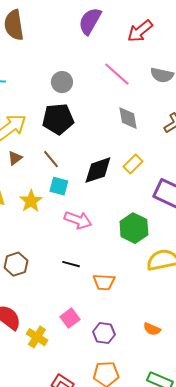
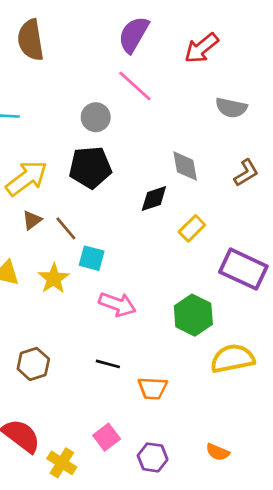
pink line: (117, 74) -> (135, 86), moved
brown line: (51, 159) -> (66, 228), moved
black diamond: (98, 170) -> (154, 199), moved, size x0.7

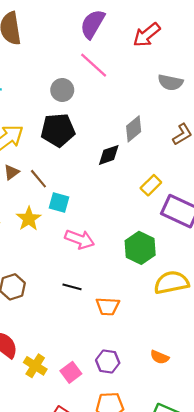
gray diamond: (185, 166) -> (134, 129), turned 60
yellow rectangle: (192, 228) -> (151, 185), moved
pink square: (107, 437) -> (71, 372), moved

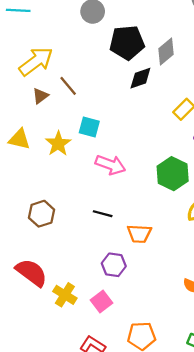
black pentagon: (58, 130) -> (127, 43), moved
brown line: (38, 179) -> (68, 86), moved
purple hexagon: (108, 361) -> (114, 265), moved

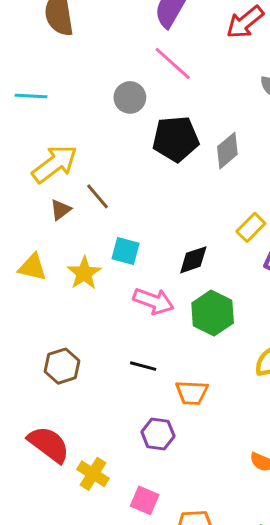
black diamond: (140, 78) -> (193, 260), moved
green hexagon: (173, 174) -> (213, 313), moved
pink square: (102, 301) -> (145, 500), moved, turned -30

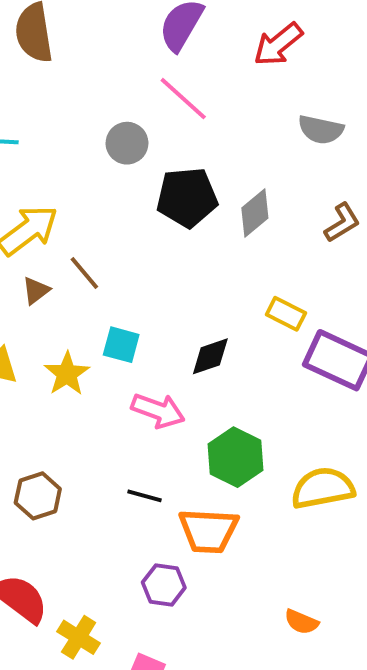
yellow rectangle: (251, 227) -> (286, 314), turned 72
green hexagon: (213, 313) -> (236, 457), moved
orange trapezoid: (192, 393) -> (208, 531), size x1.4

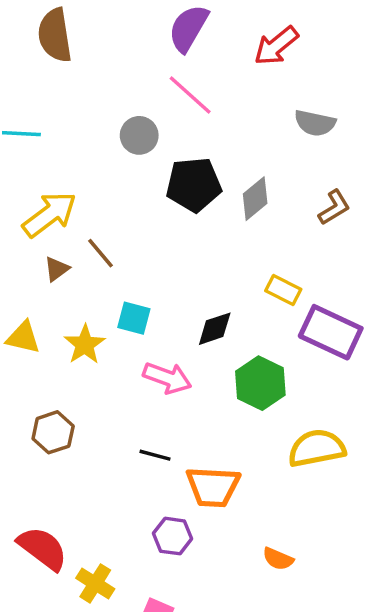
green hexagon: (236, 457) -> (260, 383), moved
brown hexagon: (38, 496) -> (53, 432), moved
orange semicircle: (301, 622) -> (278, 559), moved

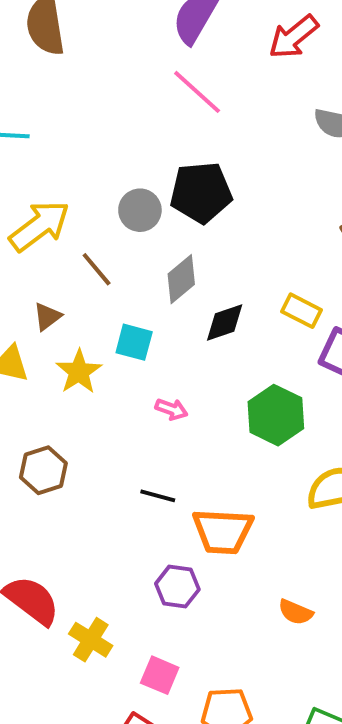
gray circle: (139, 135) -> (140, 210), moved
gray diamond: (255, 199) -> (181, 279), moved
brown triangle: (57, 269) -> (47, 317), moved
black diamond: (215, 329) -> (225, 322), moved
pink arrow: (167, 378) -> (171, 409), size x0.6

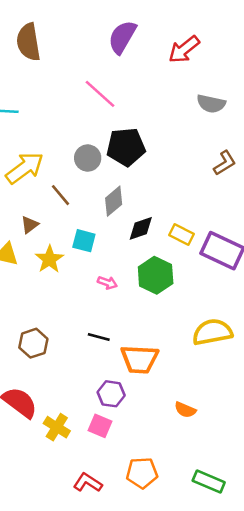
pink line: (197, 92) -> (100, 94), moved
yellow rectangle: (301, 311) -> (181, 235), moved
green hexagon: (276, 415) -> (156, 275), moved
brown hexagon: (43, 470) -> (33, 343), moved
pink square: (160, 675) -> (100, 426), moved

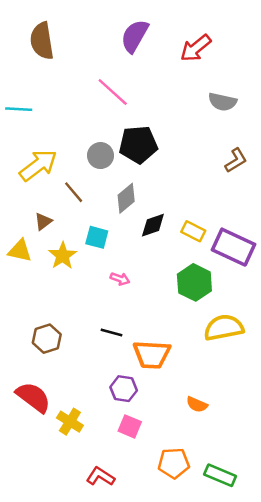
green hexagon: (156, 275) -> (194, 282), moved
pink square: (100, 426) -> (130, 426), moved
orange pentagon: (142, 473) -> (174, 463), moved

